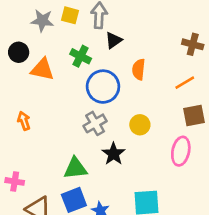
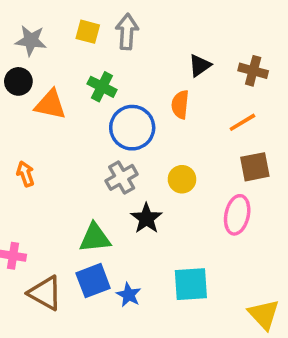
gray star: (42, 21) -> (31, 41), moved
black triangle: (114, 40) -> (200, 65), moved

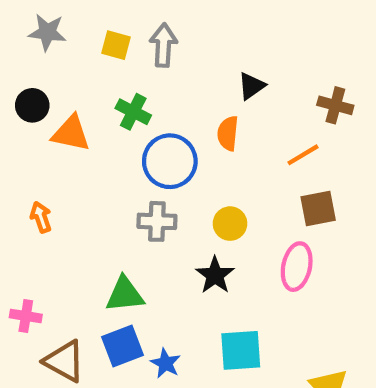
gray star: (31, 41) -> (47, 32), moved
brown cross: (253, 71) -> (335, 105), moved
gray cross: (122, 177) -> (157, 221), turned 32
black star: (146, 218) -> (215, 275), moved

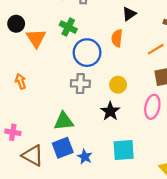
orange triangle: (71, 133) -> (36, 38), turned 45

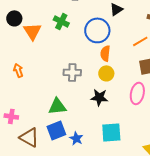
orange semicircle: (117, 38) -> (105, 53), moved
blue circle: (87, 53) -> (97, 30), moved
black star: (110, 111) -> (99, 97), turned -30

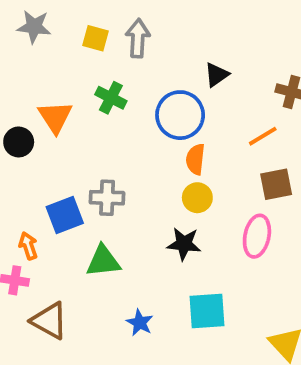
black circle: (14, 18) -> (19, 142), moved
orange arrow: (18, 70) -> (28, 246), moved
gray cross: (72, 72) -> (107, 198), moved
blue square: (56, 130) -> (65, 215), moved

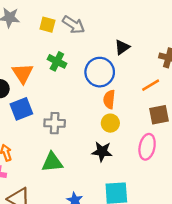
gray arrow: (138, 38) -> (74, 25), turned 120
blue square: (65, 215) -> (21, 109), moved

